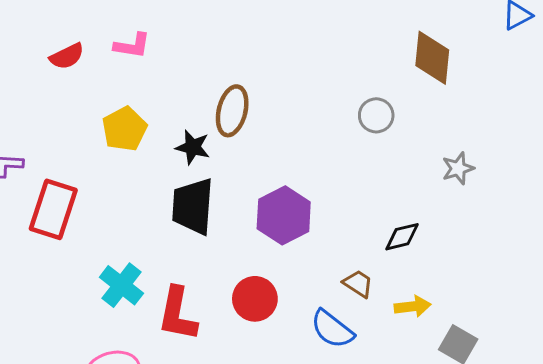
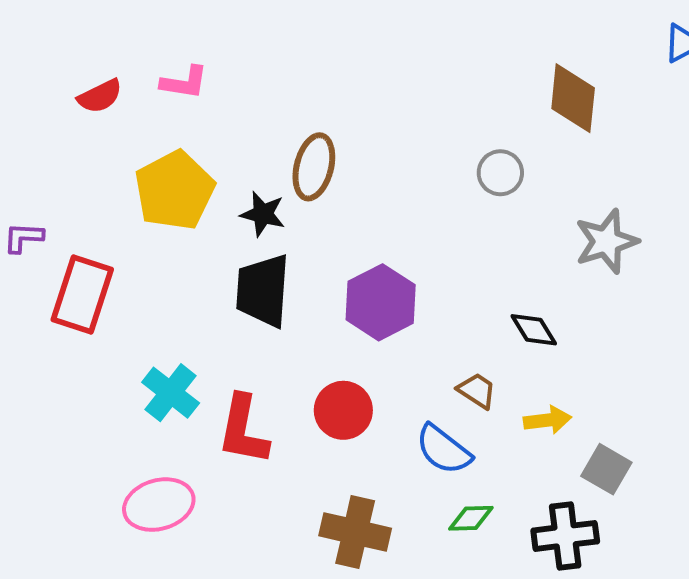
yellow pentagon: (124, 129) -> (174, 190), size x1.4
gray star: (458, 168) -> (606, 241), size x1.5
black diamond: (402, 237) -> (534, 330), turned 72

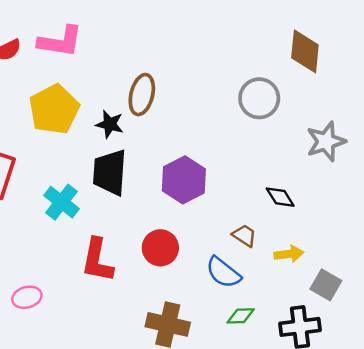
pink L-shape: (184, 82) -> (60, 41), size x1.5
gray circle: (500, 173) -> (259, 98), size x1.4
cyan cross: (171, 393) -> (61, 202), moved
pink ellipse: (159, 505) -> (27, 297), moved, size x0.7

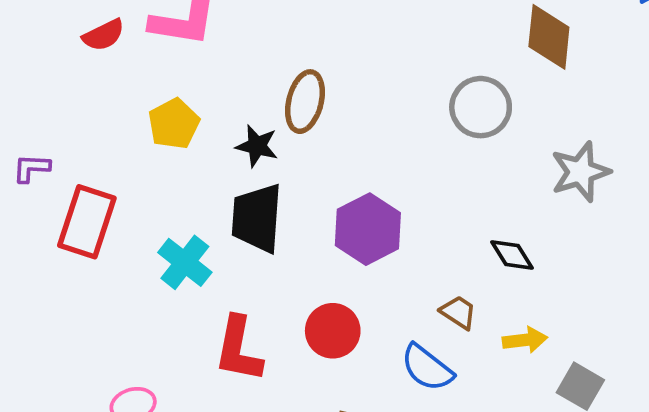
yellow pentagon: (54, 109) -> (174, 124), size x0.7

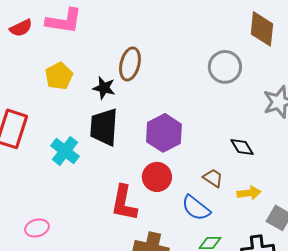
red circle: (333, 331) -> (157, 177), moved
red L-shape: (238, 349) -> (124, 203), moved

